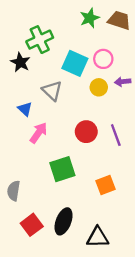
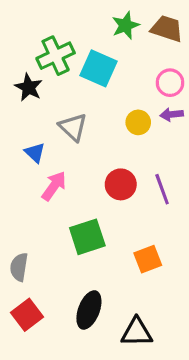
pink circle: (103, 59) -> (170, 83), moved
cyan square: (75, 63) -> (98, 68), moved
red square: (32, 225) -> (27, 315), moved

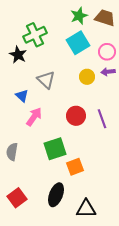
cyan square: (98, 68) -> (78, 43), moved, turned 35
orange square: (148, 259) -> (75, 167), moved
gray semicircle: (19, 267) -> (12, 152), moved

